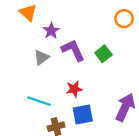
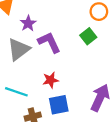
green square: (103, 54) -> (88, 36), moved
gray triangle: (41, 57) -> (19, 49), size x1.5

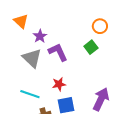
gray triangle: (19, 49) -> (32, 58), turned -40

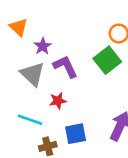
green square: (91, 47) -> (107, 60), size x1.5
red star: (59, 84) -> (58, 101), moved

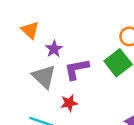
purple L-shape: (65, 66) -> (77, 69), turned -76

